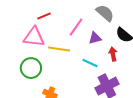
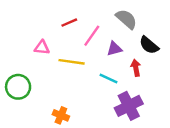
red line: (44, 16) -> (69, 23), moved
pink triangle: (34, 37) -> (42, 48), size x0.6
green circle: (31, 68) -> (18, 87), moved

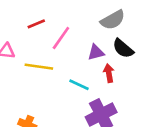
gray semicircle: (126, 19) -> (113, 20), moved, turned 110
purple triangle: (114, 49) -> (96, 52), moved

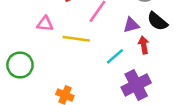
cyan line: (79, 85) -> (115, 56), turned -66

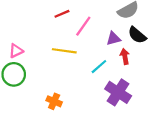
pink triangle: (45, 24) -> (16, 51), moved, turned -32
purple cross: (136, 85) -> (118, 92), turned -30

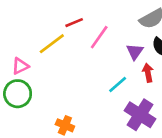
purple triangle: (114, 38) -> (135, 52), turned -40
yellow line: (64, 51) -> (52, 44), moved, turned -45

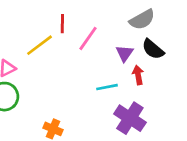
red line: (74, 23) -> (62, 24), turned -66
cyan line: (118, 84) -> (107, 87), turned 30

